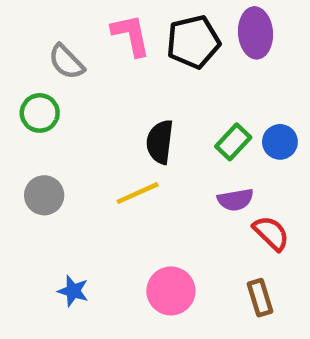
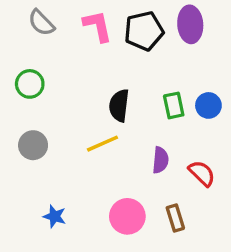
gray semicircle: (66, 62) -> (41, 23), moved
green rectangle: (233, 142) -> (174, 105), turned -55
purple semicircle: (235, 200) -> (160, 160), moved, turned -75
brown rectangle: (260, 298) -> (175, 218), moved

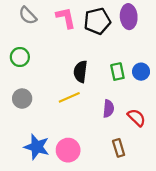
blue star: (55, 216) -> (37, 147), size x1.6
pink circle: (127, 216) -> (68, 150), moved

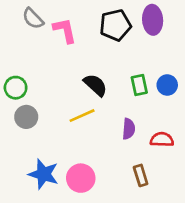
pink L-shape: (66, 18) -> (65, 30), moved
green circle: (20, 57) -> (16, 88), moved
black semicircle: (80, 72) -> (95, 85), turned 125
red semicircle: (137, 118) -> (162, 140), turned -42

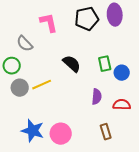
gray semicircle: (33, 18) -> (25, 44), moved
blue circle: (167, 85) -> (122, 73), moved
yellow line: (82, 116) -> (42, 85), moved

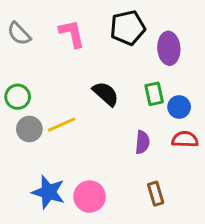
purple ellipse: (115, 15) -> (169, 48), moved
gray semicircle: (25, 44) -> (19, 34), moved
red semicircle: (122, 105) -> (185, 139), moved

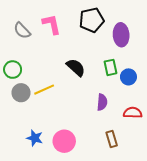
gray semicircle: (19, 34) -> (22, 31), moved
red semicircle: (185, 139) -> (133, 113), moved
blue star: (48, 192) -> (35, 138), size x0.7

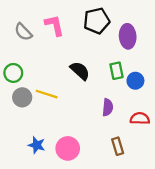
yellow line: (44, 90) -> (47, 94), turned 42

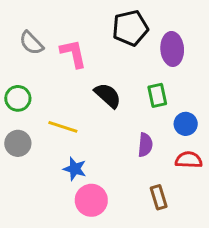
pink L-shape: (54, 25) -> (73, 53), moved
blue circle: (135, 81) -> (186, 124), moved
gray circle: (22, 97) -> (18, 143), moved
blue star: (37, 145) -> (75, 169), moved

